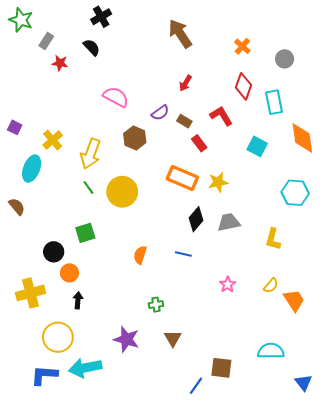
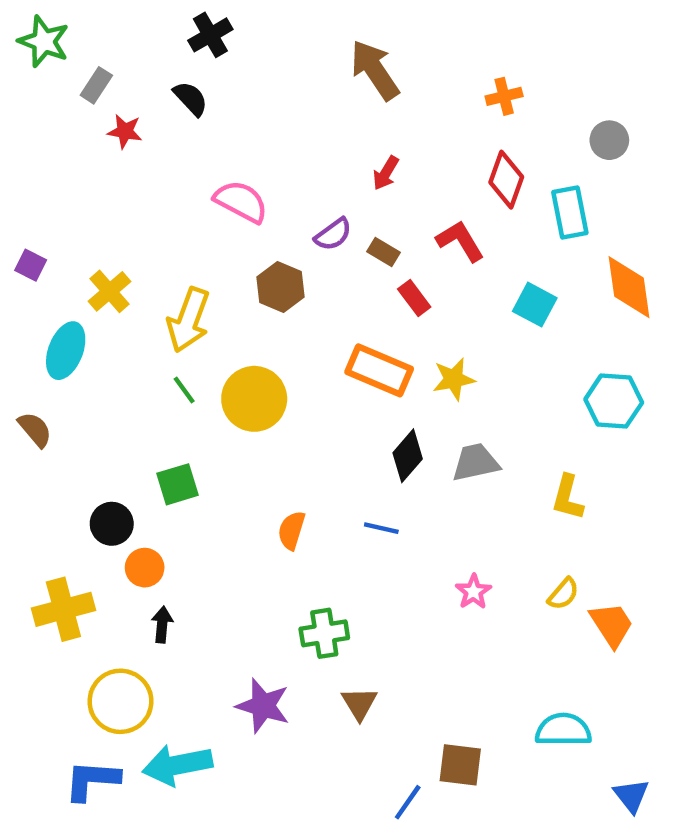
orange cross: (242, 46) -> (504, 96), turned 35
gray circle: (285, 59) -> (609, 140), moved
green cross: (156, 305) -> (324, 633), size x1.5

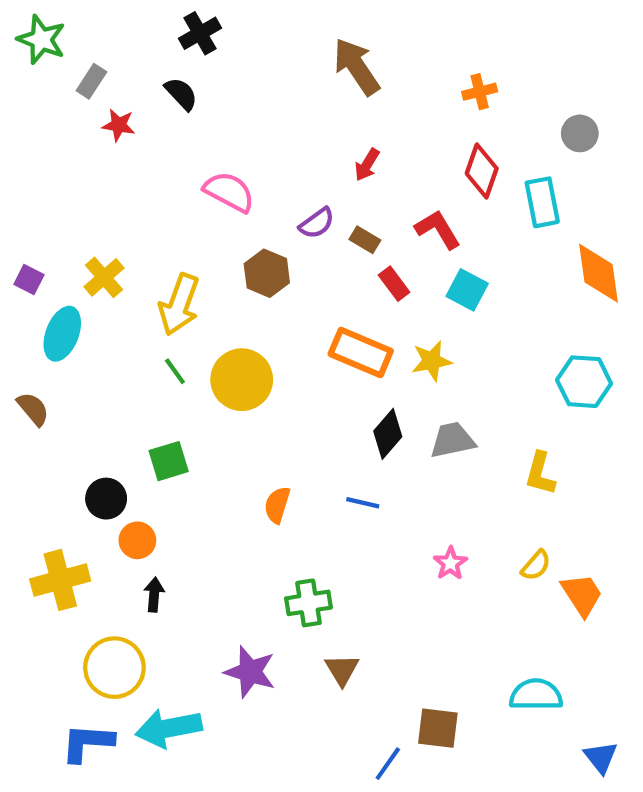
purple square: (31, 265) -> (29, 279), moved
cyan square: (535, 305) -> (467, 290), moved

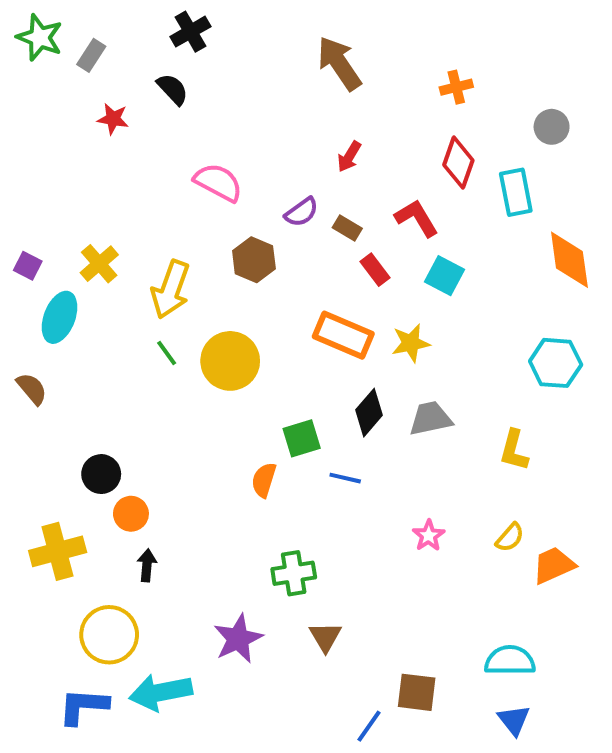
gray rectangle: (91, 81) -> (91, 55), moved
green square: (169, 461) -> (302, 438), moved
orange trapezoid: (582, 595) -> (554, 565), turned -81
purple star: (250, 672) -> (238, 639), turned 30
blue triangle: (601, 757) -> (514, 720), moved

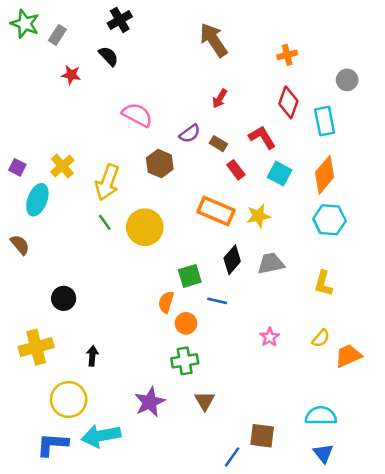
orange diamond: (569, 260) -> (325, 175), moved, turned 48
cyan hexagon: (556, 363) -> (330, 220), moved
orange circle: (131, 514) -> (186, 323), moved

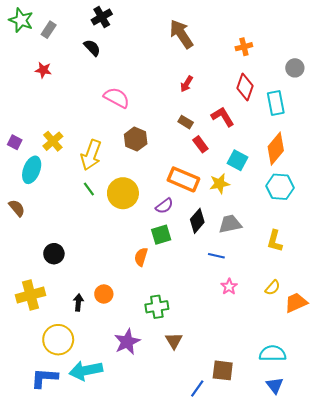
red star: (71, 75) -> (43, 70), moved
purple semicircle: (190, 134) -> (164, 206), moved
cyan square: (280, 174) -> (238, 160), moved
blue line: (217, 301) -> (216, 256), moved
orange circle: (186, 323) -> (104, 294), moved

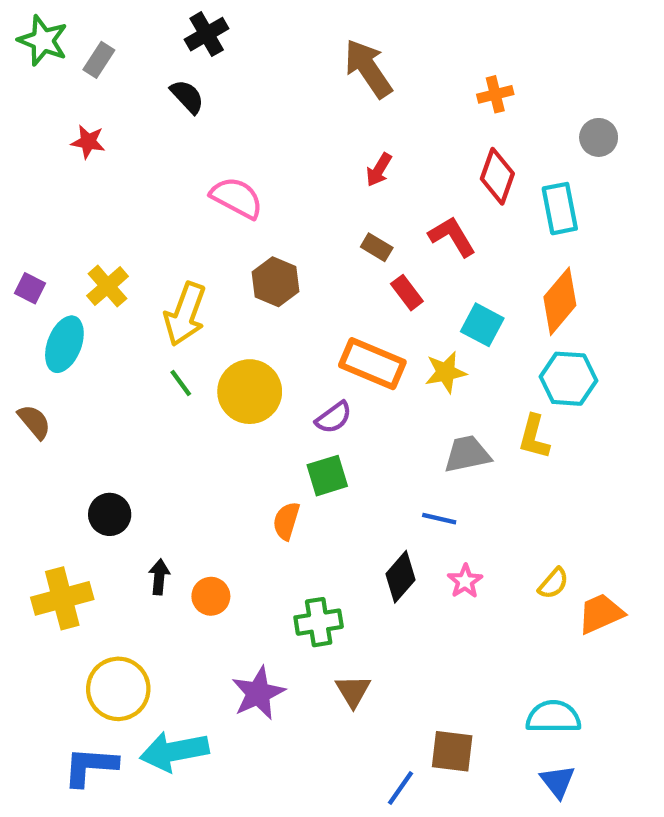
black diamond: (197, 221) -> (400, 577), moved
yellow L-shape: (275, 241) -> (534, 437), moved
black arrow: (78, 303) -> (159, 577), moved

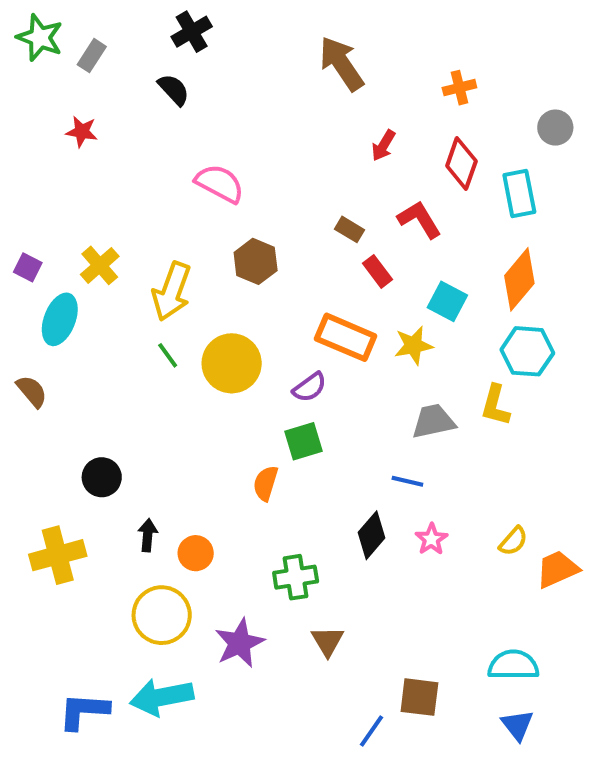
red arrow: (379, 170) -> (383, 146), moved
yellow circle: (118, 689) -> (162, 615), moved

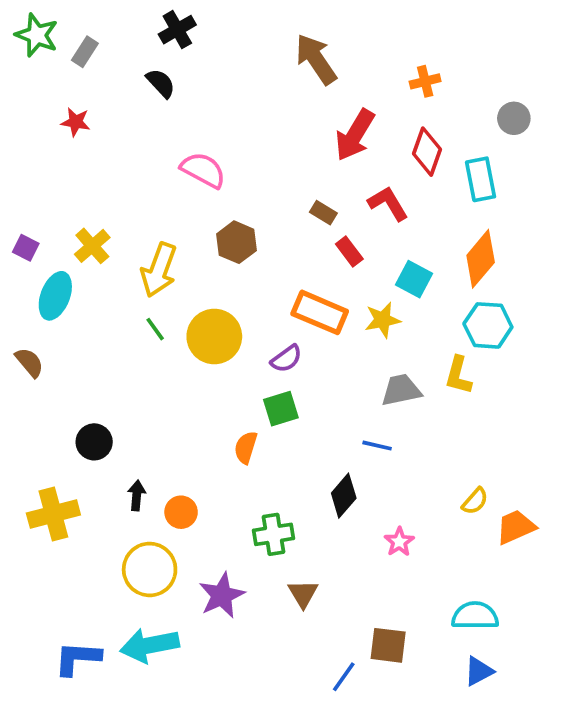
red arrow: (383, 146) -> (355, 135), size x1.8
pink star: (431, 539) -> (399, 542), moved
blue triangle: (517, 725) -> (479, 671), turned 40

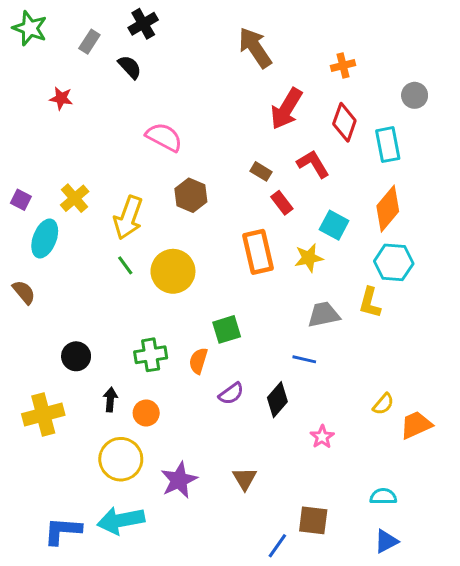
gray rectangle: (85, 52) -> (89, 42), moved
orange rectangle: (320, 312) -> (258, 252), turned 54
purple semicircle: (286, 359) -> (231, 394), moved
green cross: (273, 534) -> (151, 355), moved
cyan semicircle: (475, 616) -> (383, 496), size x0.7

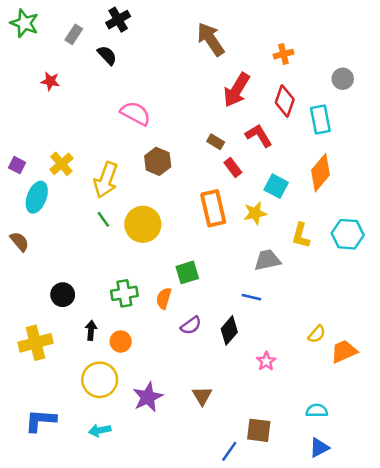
cyan hexagon: (394, 262) -> (348, 234), moved
yellow L-shape: (370, 303) -> (301, 235), moved
cyan arrow: (121, 520) -> (100, 430), size x0.6
blue L-shape: (63, 531) -> (40, 420), moved

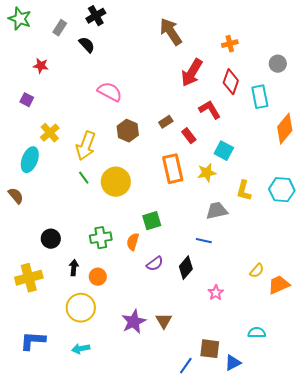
brown rectangle: (216, 142) -> (166, 122), moved, turned -64
purple square: (17, 165) -> (27, 100), moved
orange diamond: (320, 173) -> (285, 129), moved
purple star: (148, 397) -> (134, 322), moved
blue triangle: (319, 448) -> (233, 363), moved

